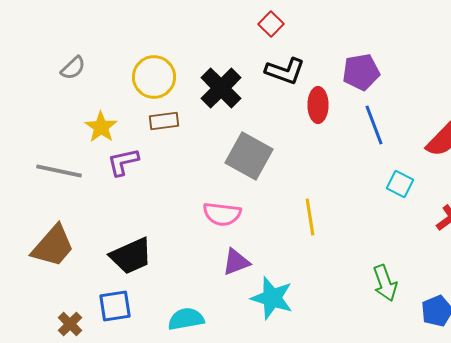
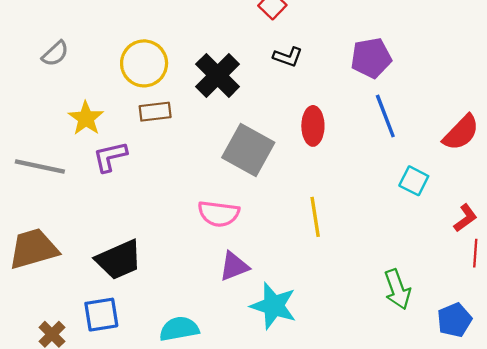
black L-shape: (285, 71) -> (288, 57), size x0.7
red ellipse: (318, 105) -> (313, 126), moved
brown trapezoid: (53, 246) -> (33, 249), turned -147

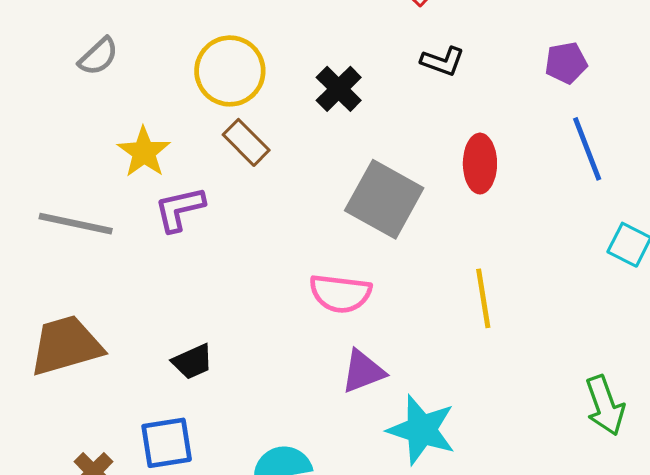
purple pentagon: (371, 58) -> (566, 63), size x0.7
black cross: (218, 75) -> (339, 89), size x0.7
brown rectangle: (155, 112) -> (246, 142), turned 52
black trapezoid: (119, 260) -> (193, 362), size x0.6

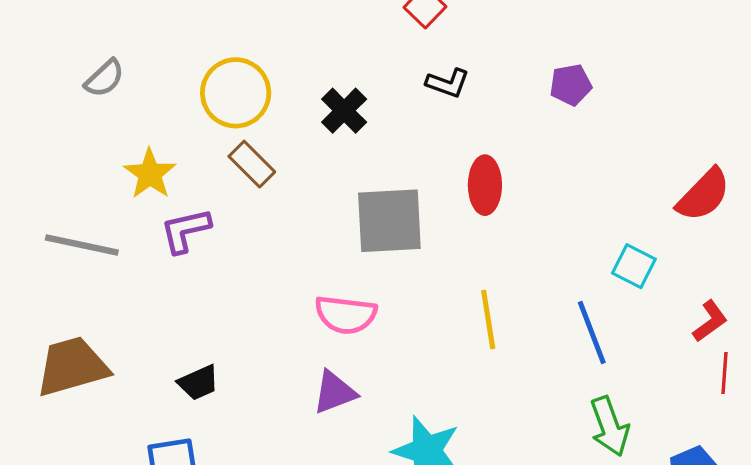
blue line: (587, 149) -> (592, 332), moved
gray square: (384, 199) -> (389, 221), turned -32
purple triangle: (363, 371) -> (334, 392), moved

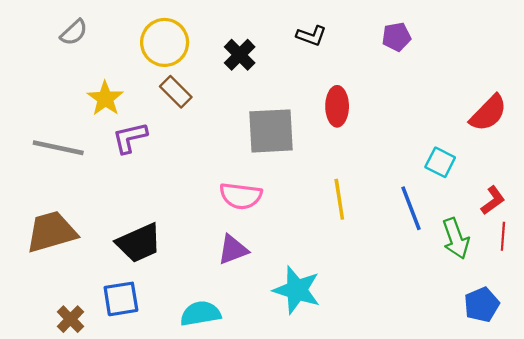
black trapezoid: (198, 383) -> (139, 243), size x1.6
green arrow: (610, 426) -> (456, 238), moved

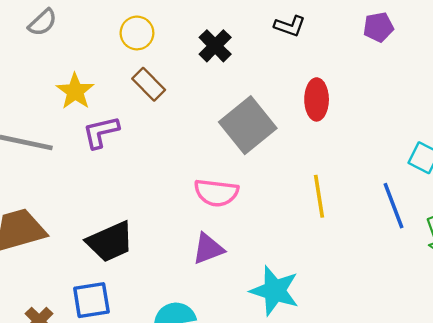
yellow circle: (165, 42) -> (137, 33), size x0.7
gray square: (271, 131) -> (248, 125), turned -36

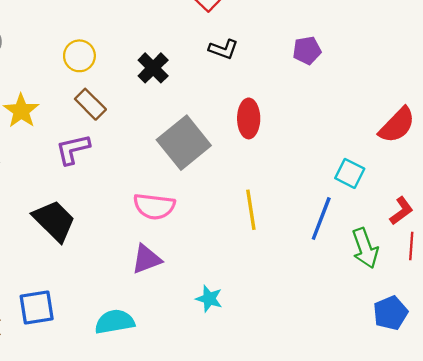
purple L-shape: (101, 132) -> (73, 149), moved
blue line: (394, 206) -> (321, 218), turned 42
black trapezoid: (110, 242) -> (54, 221), moved, turned -111
cyan star: (275, 291) -> (209, 299), size x0.6

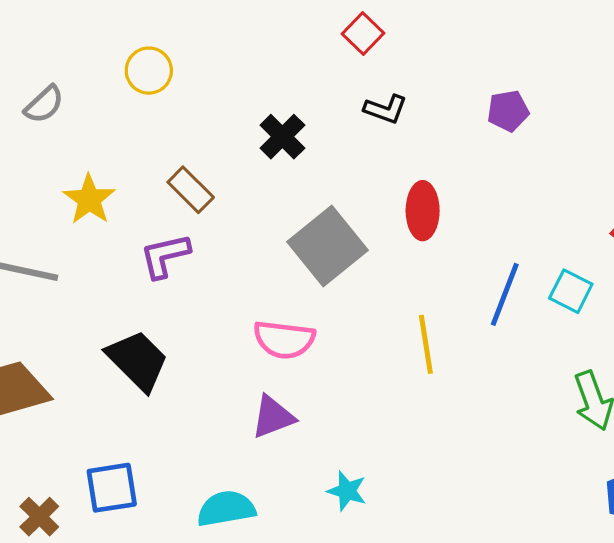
yellow circle: (79, 56) -> (149, 71), moved
blue line: (321, 218) -> (505, 294), moved
cyan star: (209, 299) -> (347, 491), moved

